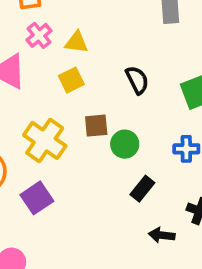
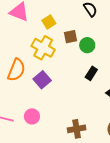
yellow square: (71, 80) -> (49, 22), moved
black rectangle: (142, 189) -> (91, 73), moved

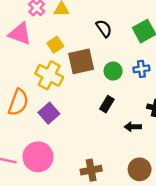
brown square: (70, 37) -> (81, 61), size x1.6
green circle: (87, 45) -> (113, 71), moved
pink circle: (32, 116) -> (38, 157), size x1.6

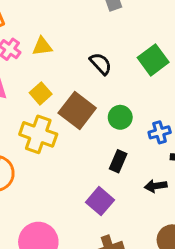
brown square: (81, 61) -> (77, 110), turned -32
blue cross: (141, 69) -> (160, 132), moved
purple square: (49, 113) -> (100, 201), moved

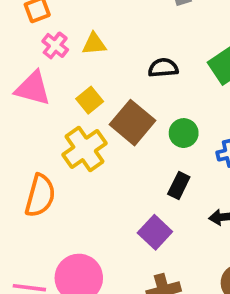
black semicircle: (101, 64) -> (163, 68), turned -55
yellow cross: (38, 134) -> (85, 149), turned 33

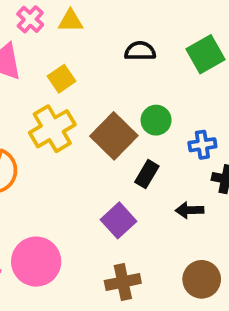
brown square: (132, 123) -> (114, 136), moved

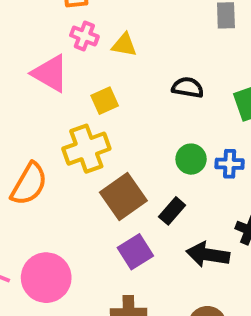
pink cross: (30, 19) -> (84, 36), turned -32
brown square: (114, 136) -> (123, 196), moved
blue cross: (202, 145) -> (230, 164), moved
black arrow: (190, 210) -> (208, 255), size x1.5

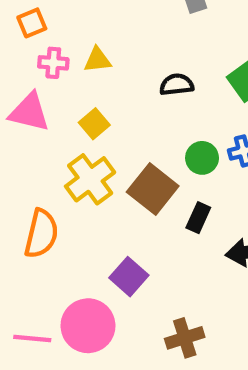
brown square: (123, 196) -> (153, 189), moved
purple square: (135, 252) -> (129, 277), moved

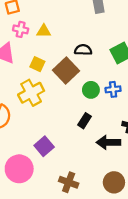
yellow square: (94, 124) -> (37, 64), turned -32
brown square: (153, 189) -> (66, 70), moved
brown cross: (185, 338) -> (69, 182), turned 30

